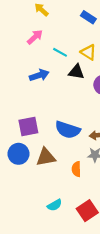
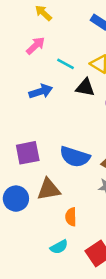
blue circle: (18, 154) -> (16, 199), moved
orange semicircle: (76, 169) -> (71, 217), moved

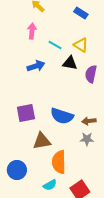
pink arrow: (36, 46) -> (32, 31), turned -42
blue circle: (16, 199) -> (17, 170), moved
orange semicircle: (71, 217) -> (59, 162), size x1.6

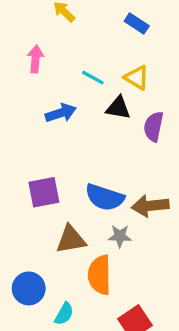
pink arrow: (32, 31) -> (35, 59), moved
brown arrow: (89, 121) -> (150, 206), size x1.5
gray star: (87, 139) -> (120, 236), moved
cyan semicircle: (50, 185) -> (64, 314), moved, turned -32

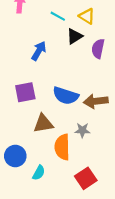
black triangle: (118, 108) -> (75, 36), turned -42
blue arrow: (61, 113) -> (39, 51), moved, turned -42
gray star: (120, 236) -> (82, 130), moved

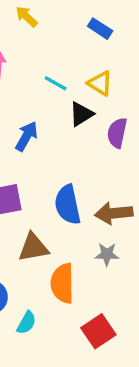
blue semicircle: (66, 96) -> (68, 205), turned 60
gray star: (82, 130) -> (107, 254), moved

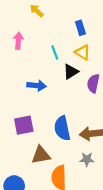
blue rectangle: (100, 29) -> (80, 28), moved, turned 40
cyan line: (56, 83) -> (55, 52), turned 40
blue arrow: (27, 136) -> (37, 86), turned 66

